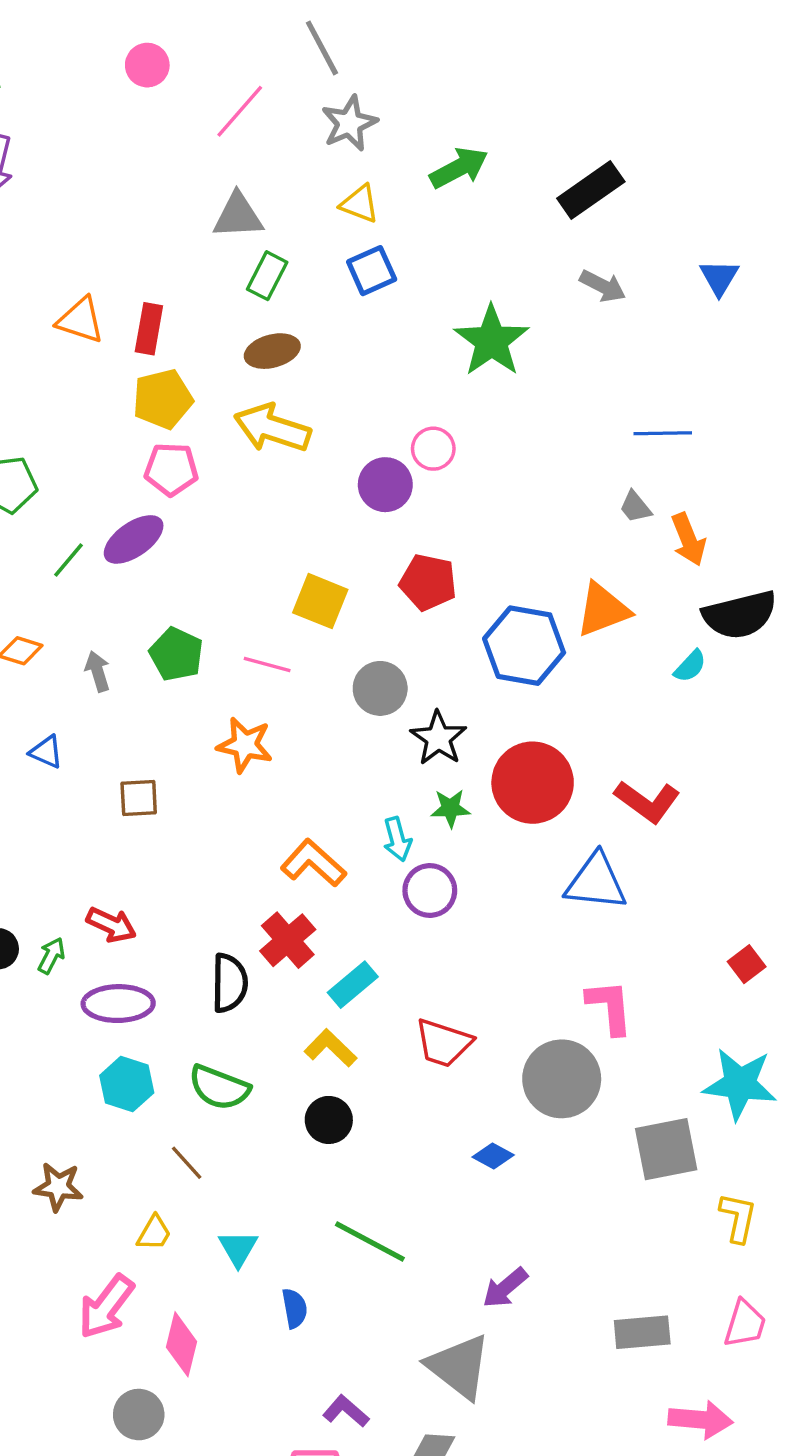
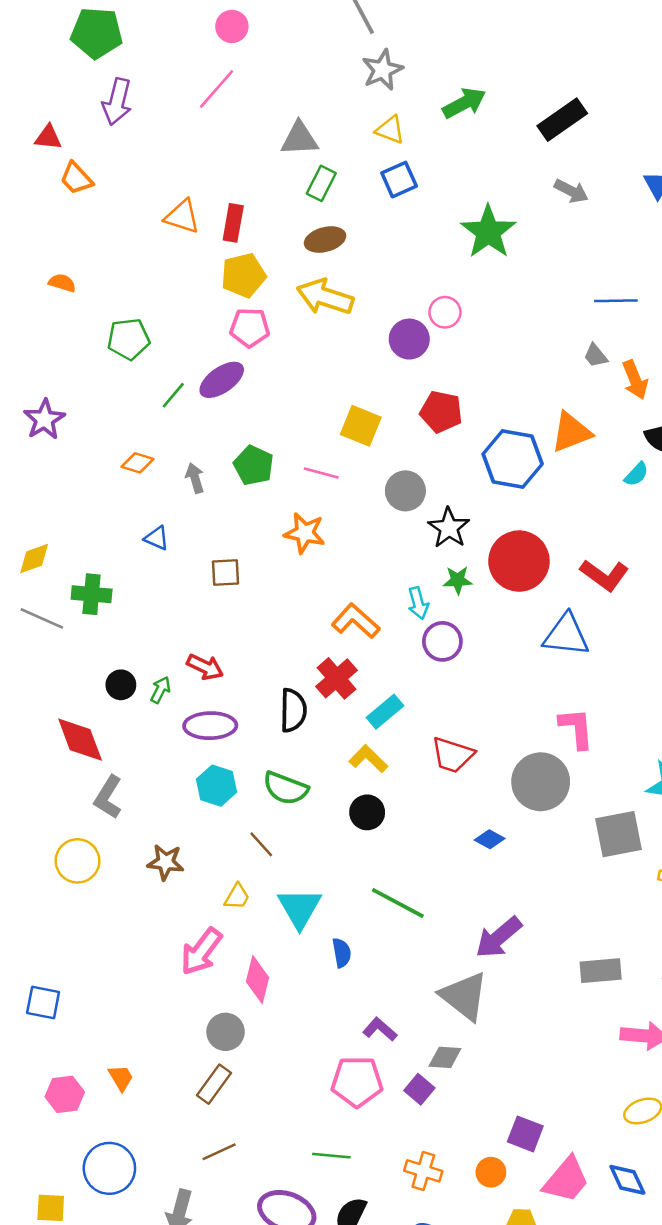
pink line: (240, 111) -> (217, 89), moved
cyan triangle: (238, 1248) -> (300, 908), size x1.5
purple arrow: (505, 1288) -> (499, 937), size x1.4

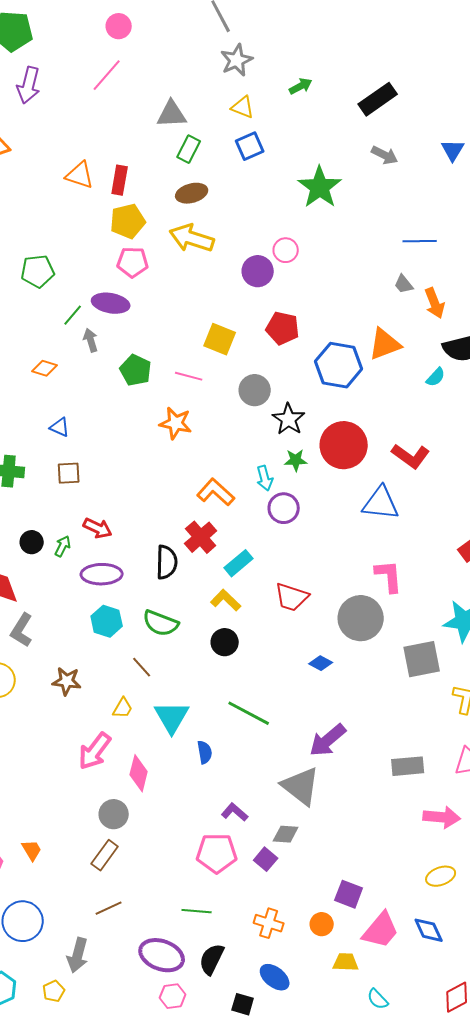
green arrow: (464, 103) -> (301, 86), size x0.7
purple ellipse: (222, 380) -> (111, 303), turned 45
gray arrow: (195, 478) -> (91, 340), moved
brown square: (226, 573) -> (69, 473), moved

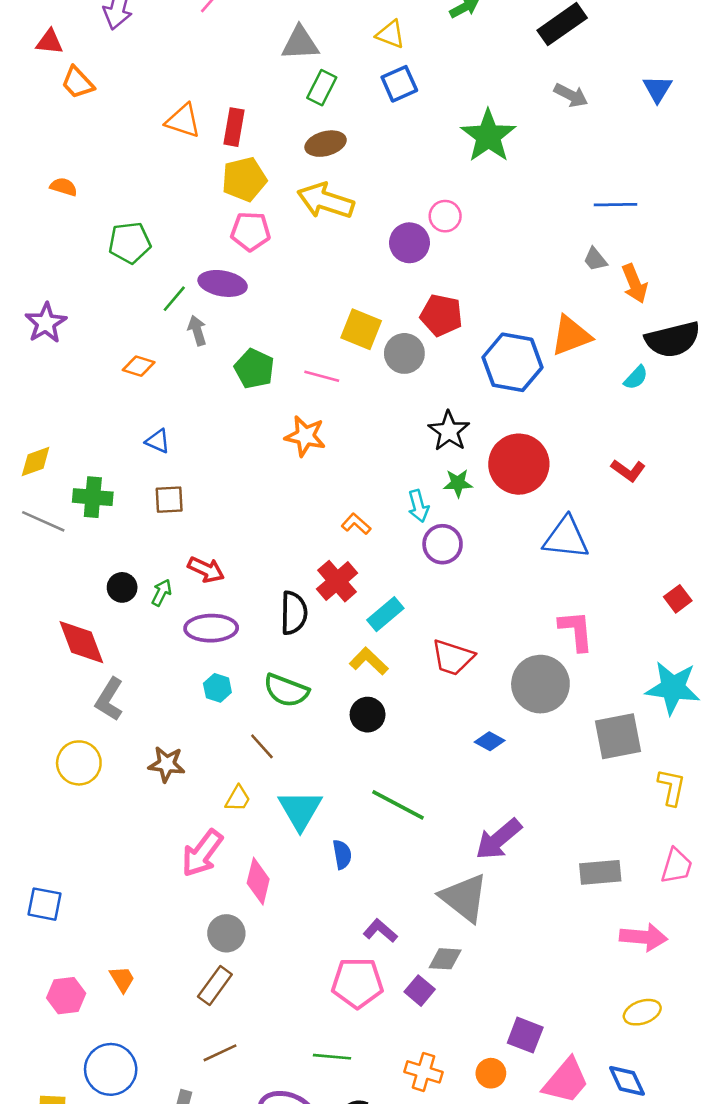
gray circle: (255, 390) -> (404, 353), moved
red L-shape: (411, 456) -> (628, 470), moved, size x0.7
orange L-shape: (216, 492) -> (356, 524), size x0.6
cyan hexagon: (107, 621) -> (217, 688), size x0.7

